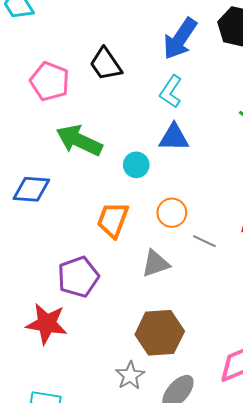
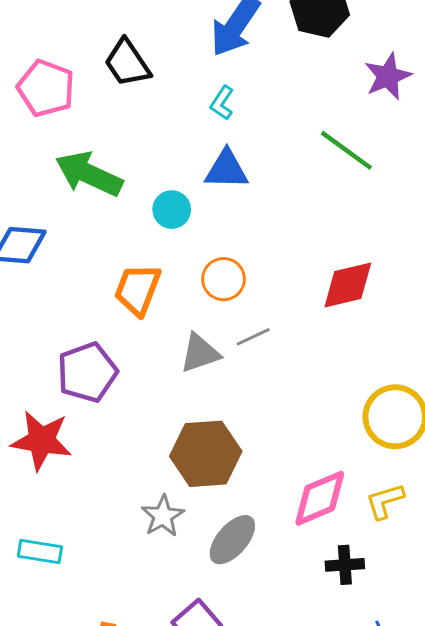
cyan L-shape: (171, 92) -> (222, 103), size x0.7
gray line: (204, 241) -> (253, 337), moved, turned -50

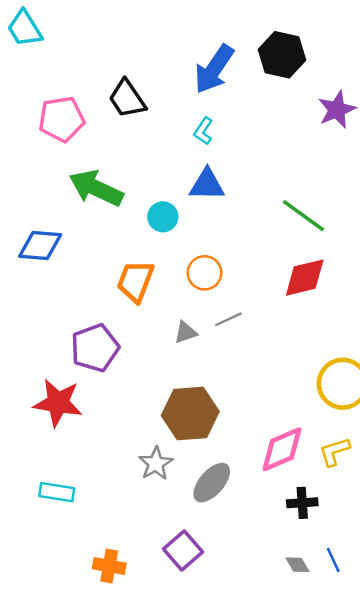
pink pentagon: (46, 88) -> (62, 119), turned -30
green line: (346, 150) -> (303, 216), moved
gray triangle: (200, 353) -> (185, 332), size x0.7

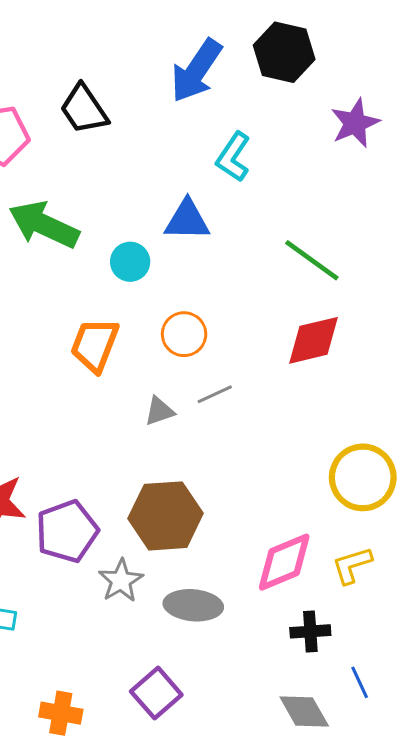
cyan L-shape: (203, 131) -> (233, 157), moved, size x1.4
purple pentagon: (95, 348) -> (67, 531), moved
gray ellipse: (212, 483) -> (193, 605), turned 54
blue line: (333, 560) -> (360, 682), moved
gray diamond: (297, 565) -> (304, 712), size x1.6

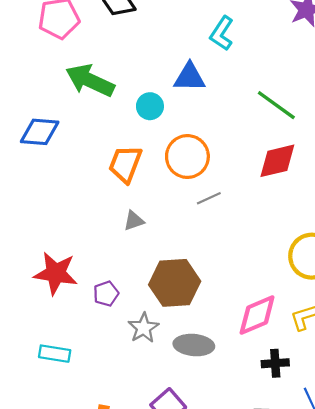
orange circle: (184, 334) -> (187, 157), size x1.4
gray triangle: (159, 411) -> (134, 221), moved
purple pentagon: (67, 531) -> (106, 294), size x0.6

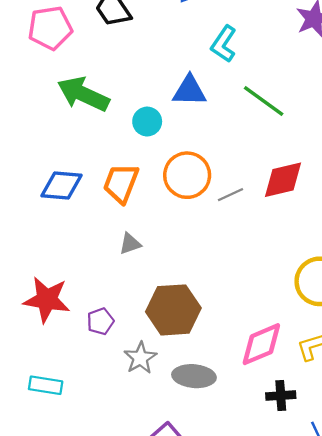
green line: (276, 105) -> (264, 101), moved
blue diamond: (40, 132) -> (62, 185), moved
gray line: (209, 198) -> (231, 195), moved

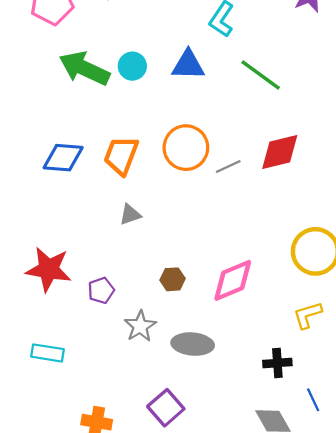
cyan circle: (147, 122) -> (132, 66), moved
brown hexagon: (173, 310) -> (173, 279), size x0.5
pink diamond: (261, 344) -> (233, 280), moved

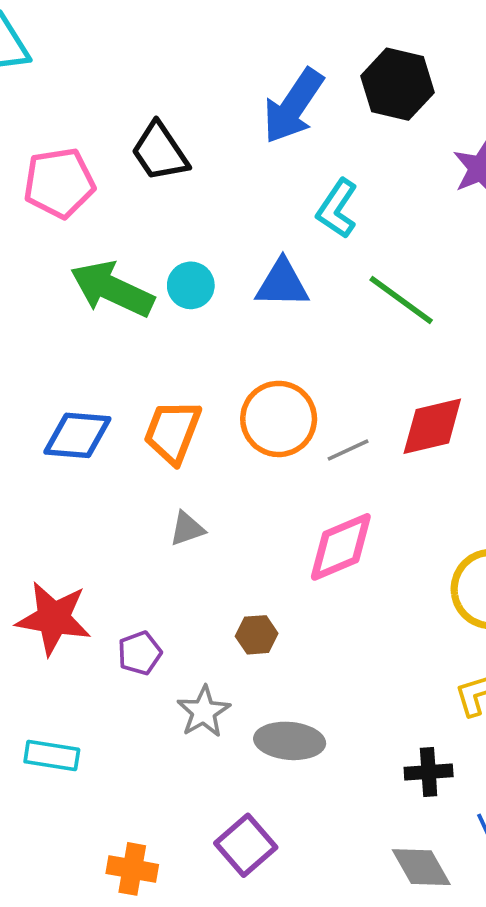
pink diamond: (233, 280) -> (341, 547), moved

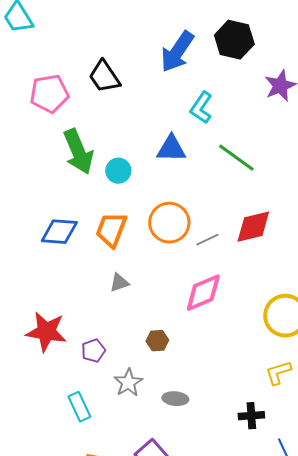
cyan circle: (191, 285) -> (118, 171), moved
green arrow: (112, 289) -> (78, 152), turned -138
gray ellipse: (290, 741) -> (175, 399), size x0.7
cyan rectangle: (52, 756) -> (79, 407), moved, turned 56

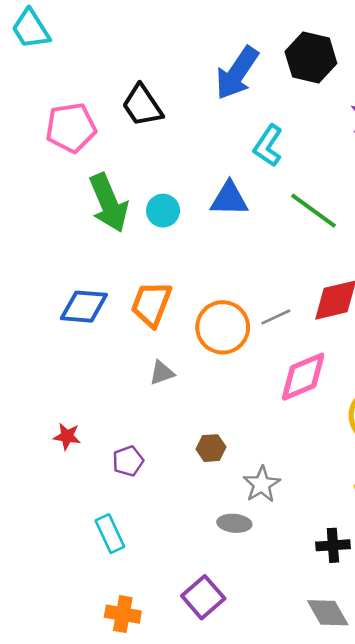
cyan circle: (118, 171) -> (163, 211), moved
orange circle: (169, 223) -> (223, 327), moved
pink diamond: (203, 293) -> (303, 377), moved
red star: (46, 332) -> (67, 436), size x0.5
gray star: (128, 383) -> (262, 484), moved

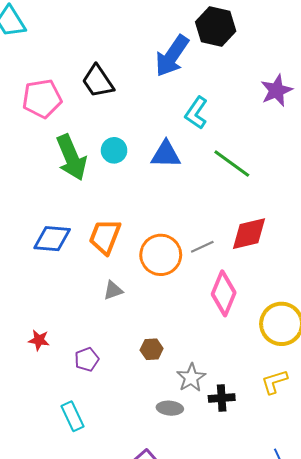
black hexagon: (311, 57) -> (216, 26), moved
cyan circle: (163, 211) -> (114, 150), moved
pink diamond: (303, 377) -> (224, 293), turned -45
black cross: (333, 545) -> (222, 398), moved

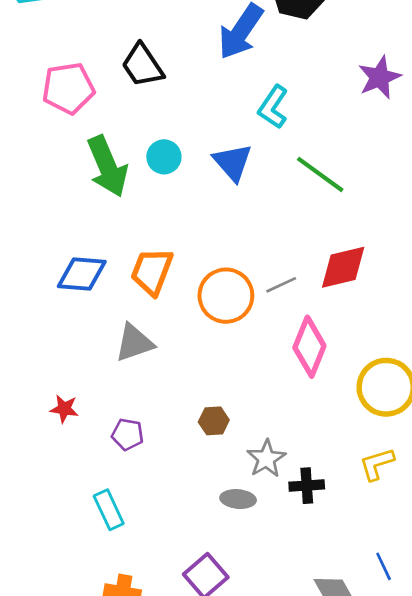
blue triangle: (166, 154) -> (233, 162), turned 48
gray triangle: (113, 290) -> (134, 343), moved, size x1.5
purple pentagon: (87, 359) -> (128, 434), turned 30

